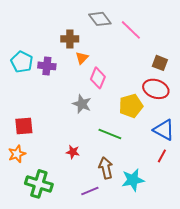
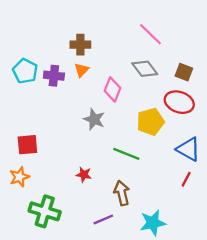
gray diamond: (100, 19) -> (145, 69), moved
orange triangle: (82, 58) -> (81, 70), moved
cyan star: (133, 180) -> (153, 223), moved

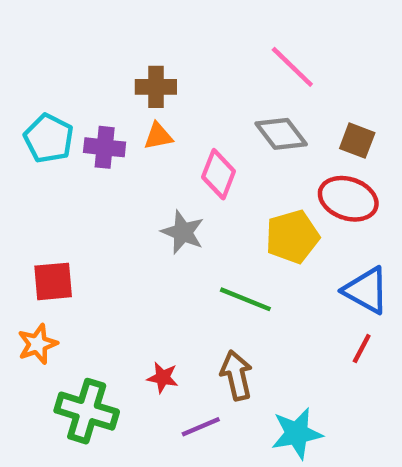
orange triangle: (81, 70) -> (158, 136), turned 35
red star: (84, 175) -> (163, 378), moved

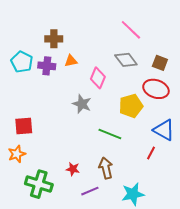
brown cross: (156, 87) -> (54, 39), moved
red line: (362, 348) -> (151, 153), moved

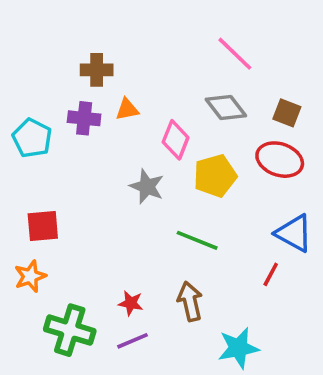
cyan pentagon: (22, 62) -> (32, 138), moved
yellow pentagon: (131, 106) -> (215, 176), moved
purple line: (90, 191) -> (133, 341), moved

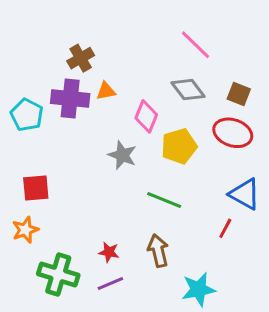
brown cross: (97, 70) -> (81, 58), turned -30
purple cross: (84, 118) -> (70, 98), size x1.4

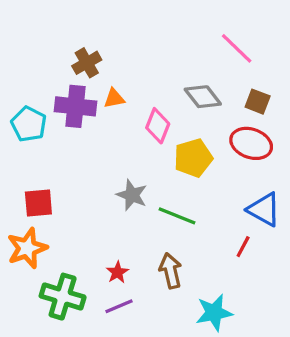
pink line: (195, 45) -> (237, 48), moved
gray star: (122, 155) -> (132, 195), moved
orange star: (25, 230) -> (27, 248), size x1.4
red star: (109, 252) -> (117, 272), turned 30

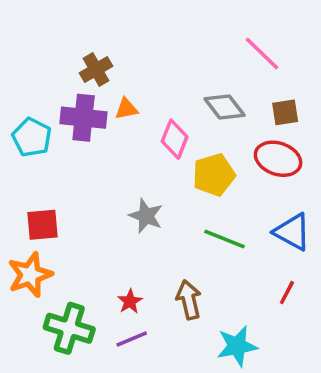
brown square: (258, 102) -> (285, 112), turned -30
green line: (177, 216) -> (224, 239), moved
red line: (243, 247) -> (287, 293), moved

